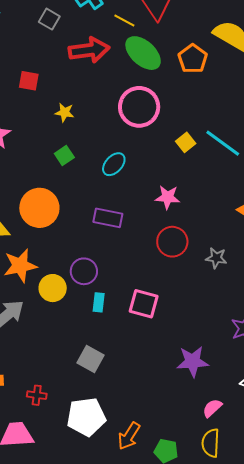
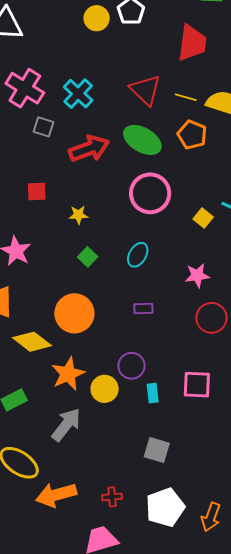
yellow line: (124, 21) -> (186, 97), moved
purple rectangle: (108, 218) -> (143, 308), size x0.7

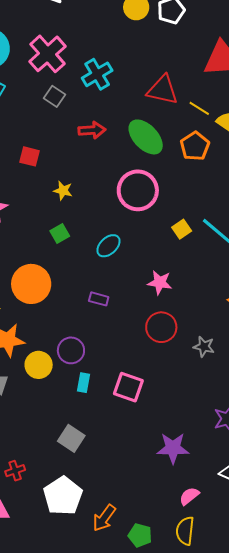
red triangle: (145, 90) -> (163, 90), turned -48
red arrow: (89, 149) -> (92, 130), size x0.7
red cross: (112, 497) -> (15, 471), turned -30
white pentagon: (165, 507) -> (63, 496), turned -30

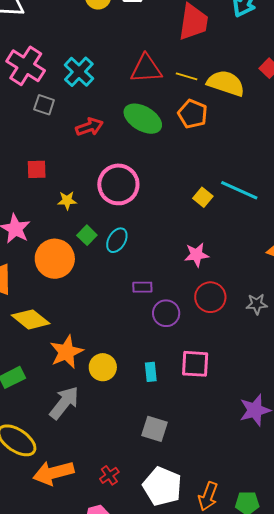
pink circle: (138, 190) -> (118, 184), moved
yellow star: (63, 191) -> (67, 200), moved
cyan ellipse: (108, 246) -> (117, 240), moved
orange circle: (31, 284) -> (55, 259), moved
purple circle: (71, 350) -> (166, 313), moved

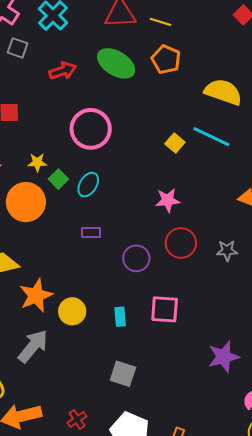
yellow semicircle: (226, 83) -> (223, 92), moved
yellow star: (67, 200) -> (37, 162), moved
purple rectangle: (142, 287) -> (91, 233), moved

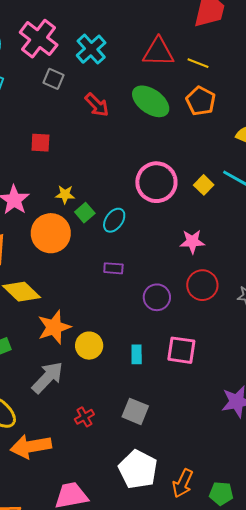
red arrow: (63, 71) -> (97, 105), turned 60
pink circle: (91, 129) -> (156, 182), moved
red cross: (77, 420) -> (84, 417), moved

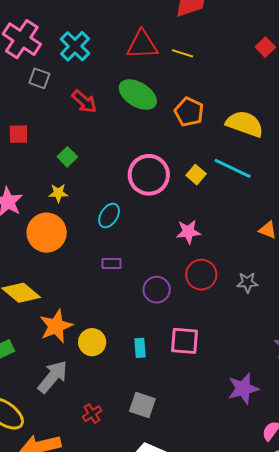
orange pentagon: (201, 101) -> (189, 112), moved
red square: (40, 143) -> (18, 134), moved
green square: (85, 213) -> (67, 157), moved

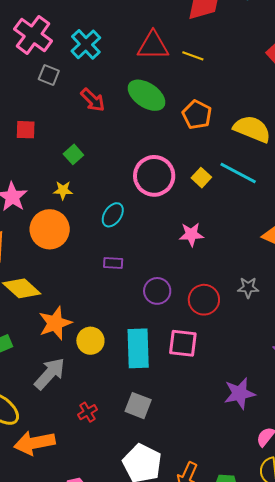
red circle: (201, 275) -> (204, 300), moved
cyan rectangle: (140, 348) -> (138, 348), size x2.0

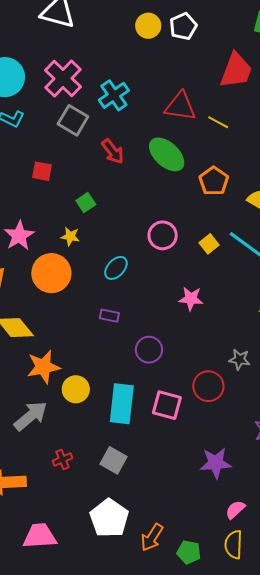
gray square: (49, 75) -> (73, 120), size x1.4
pink circle: (154, 176) -> (163, 235), size x0.7
red circle: (204, 300) -> (208, 386), moved

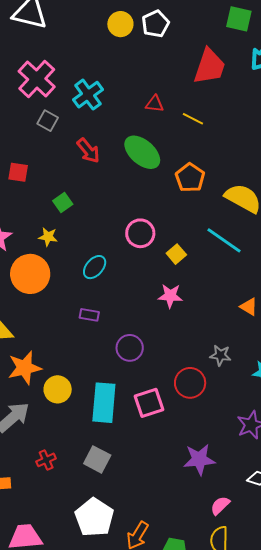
red triangle: (180, 106) -> (155, 104), size x0.6
gray square: (73, 120) -> (48, 121), size x0.7
yellow square: (209, 244) -> (176, 254), moved
pink square: (167, 405) -> (149, 403), turned -32

